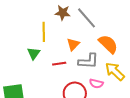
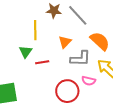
red line: (59, 64) -> (42, 62), moved

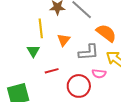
orange triangle: (65, 42) -> (64, 40), moved
red line: (42, 62) -> (52, 71), moved

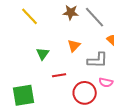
yellow line: (41, 28) -> (30, 16), moved, turned -42

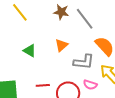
green triangle: (43, 54) -> (30, 51), turned -40
red line: (59, 75) -> (43, 85), moved

